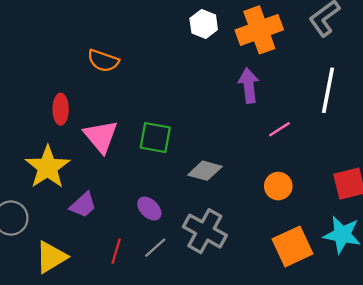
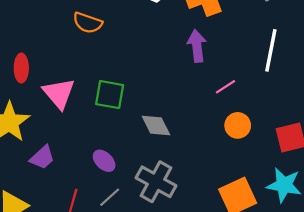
orange semicircle: (103, 61) -> (88, 23), moved
gray diamond: (205, 171) -> (156, 125), turned 48
orange circle: (278, 186) -> (238, 125), moved

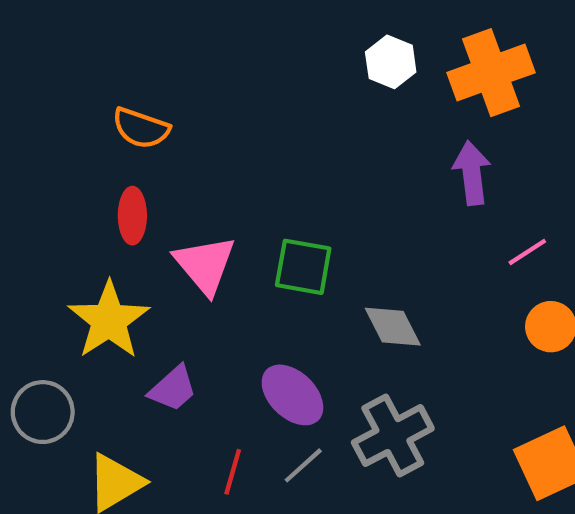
orange semicircle: (88, 23) -> (141, 128), moved
purple ellipse: (104, 161) -> (292, 395), size x1.4
gray cross: (156, 182) -> (393, 436), turned 33

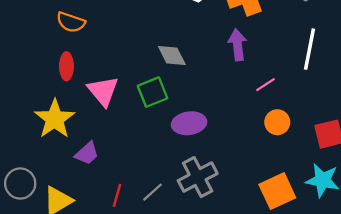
green square: (303, 267) -> (153, 92), turned -32
gray diamond: (393, 327) -> (172, 56), moved
purple ellipse: (292, 395) -> (189, 123), moved, turned -52
gray circle: (43, 412) -> (20, 184), moved

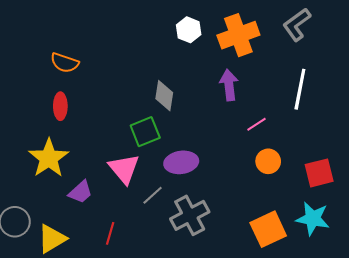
gray diamond: (172, 56) -> (164, 96), turned 36
pink triangle: (103, 91) -> (124, 169), moved
gray line: (153, 192) -> (153, 195), moved

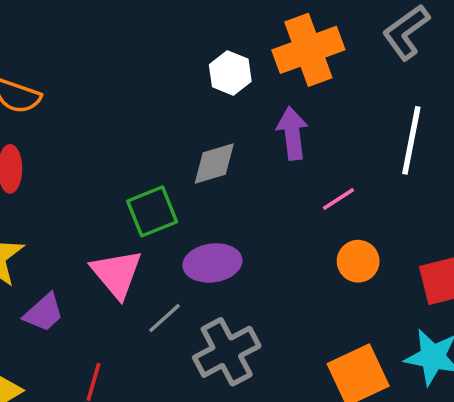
white hexagon: (189, 30) -> (230, 73), moved
gray diamond: (164, 96) -> (214, 164), moved, turned 64

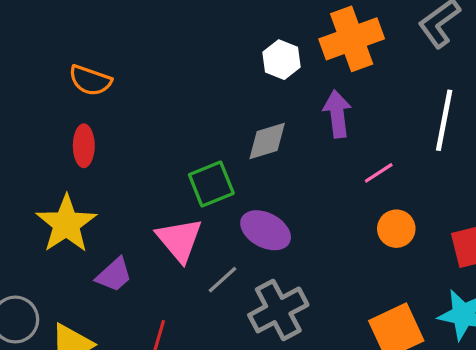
purple ellipse: (212, 263) -> (266, 230), turned 36

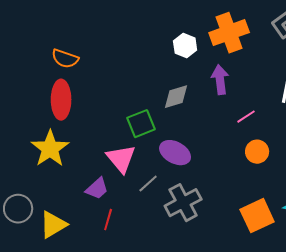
red ellipse: (84, 146) -> (61, 100), size x1.5
purple trapezoid: (114, 275) -> (97, 189), moved

